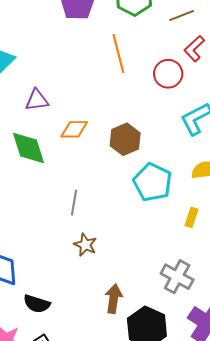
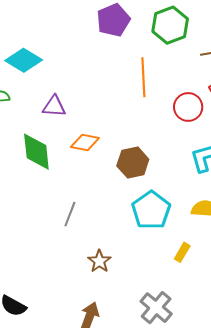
brown star: (85, 245) -> (99, 261), moved

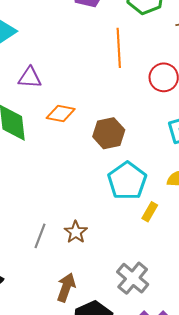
gray line: (70, 214) -> (40, 236), moved
yellow rectangle: (182, 252) -> (150, 212), moved

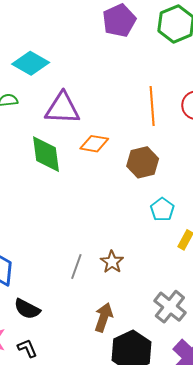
orange line: (119, 48) -> (152, 106), moved
purple triangle: (30, 78) -> (62, 108), size x1.5
cyan pentagon: (127, 181) -> (162, 209), size x0.6

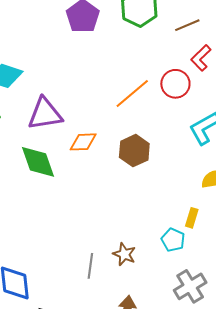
orange line: (152, 106) -> (132, 93), turned 66
cyan pentagon: (162, 209) -> (173, 240), moved
gray cross: (170, 307) -> (190, 286), turned 32

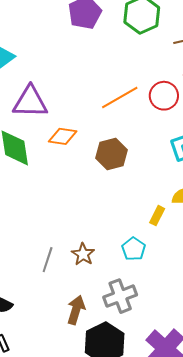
yellow rectangle: (192, 218) -> (157, 216), moved
gray cross: (190, 286) -> (120, 296), moved

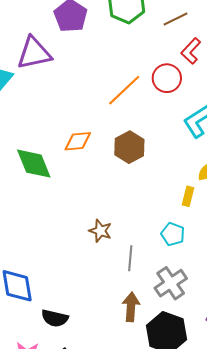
purple triangle: (30, 102) -> (34, 53), moved
brown star: (83, 254) -> (100, 231), moved
gray line: (48, 260) -> (130, 258), moved

